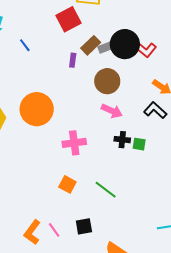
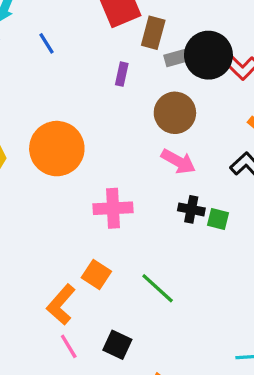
brown rectangle: (91, 45) -> (153, 33), moved, turned -36
black square: (84, 226) -> (117, 345), turned 30
orange L-shape: (32, 232) -> (61, 305), moved

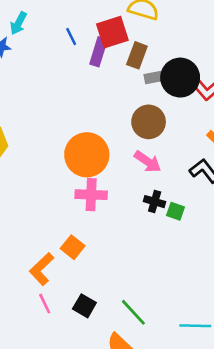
blue line: (46, 43) -> (71, 36), moved
purple rectangle: (122, 74) -> (99, 52), moved, size x1.5
orange circle: (57, 149) -> (87, 155), moved
green line: (158, 288) -> (133, 312), moved

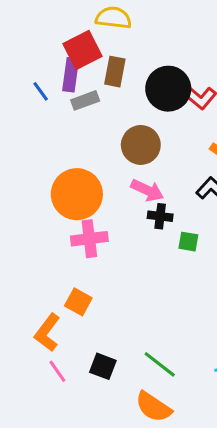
blue line: (71, 36) -> (41, 91), moved
gray rectangle: (156, 77) -> (85, 100), moved
black cross: (155, 202) -> (160, 216), moved

